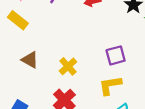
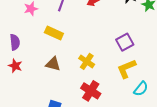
yellow rectangle: (18, 20) -> (54, 33), moved

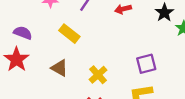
purple semicircle: (15, 42) -> (23, 33), turned -77
red star: (15, 66) -> (17, 59), size x1.5

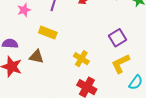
brown triangle: (60, 68) -> (36, 57), moved

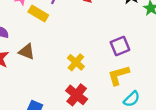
yellow rectangle: (48, 33) -> (38, 13), moved

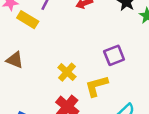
yellow L-shape: (118, 75) -> (97, 86), moved

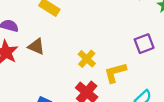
purple square: (114, 55) -> (144, 44), moved

